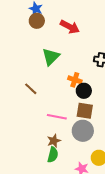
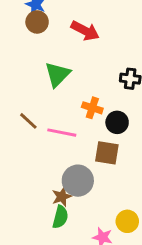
black circle: (84, 91) -> (117, 122), moved
pink line: (57, 117) -> (62, 133), moved
gray circle: (83, 131) -> (78, 181), moved

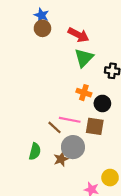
green triangle: (57, 74) -> (84, 58), moved
brown line: (28, 121) -> (54, 127), moved
pink line: (62, 133) -> (70, 120), moved
green semicircle: (60, 217) -> (35, 151), moved

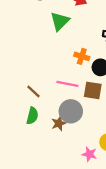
green triangle: (84, 58) -> (60, 21), moved
brown line: (54, 127) -> (33, 92), moved

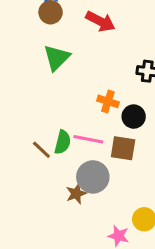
green triangle: (60, 21) -> (57, 58), moved
green semicircle: (32, 116) -> (63, 142), moved

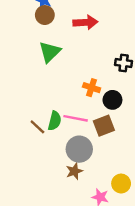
red arrow: (100, 21) -> (85, 22), turned -30
brown square: (123, 148) -> (104, 126), turned -30
brown star: (76, 194) -> (74, 171), moved

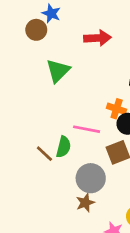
brown circle: (45, 15) -> (36, 30), moved
orange cross: (92, 88) -> (117, 109), moved
pink line: (76, 118) -> (87, 129), moved

